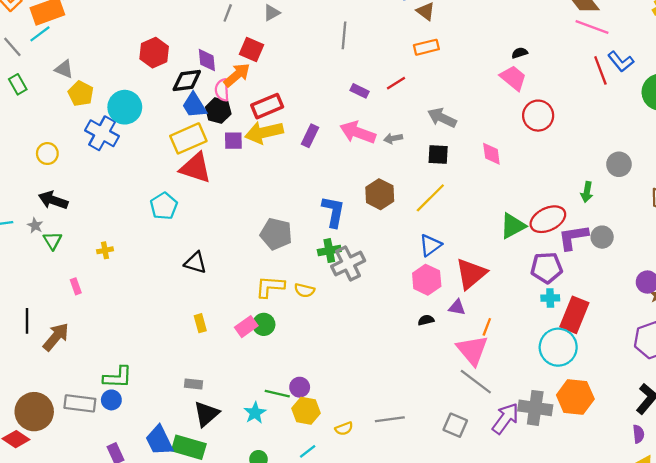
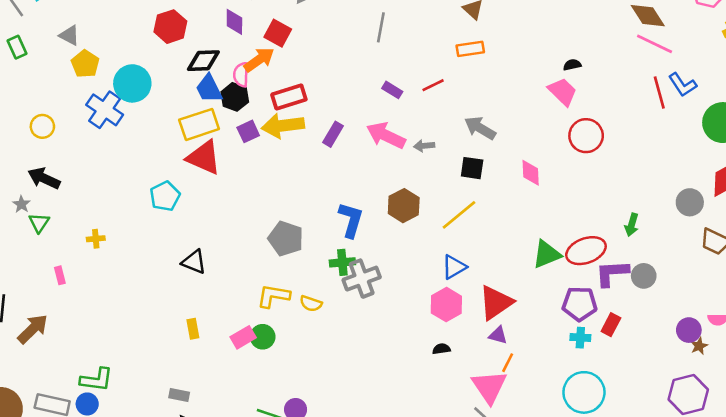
purple diamond: (207, 60) -> (234, 22), moved
purple square: (233, 141) -> (248, 131), turned -30
gray circle: (619, 164) -> (690, 202), moved
purple triangle: (457, 307) -> (498, 335), moved
red rectangle: (574, 315) -> (611, 325), moved, size x0.6

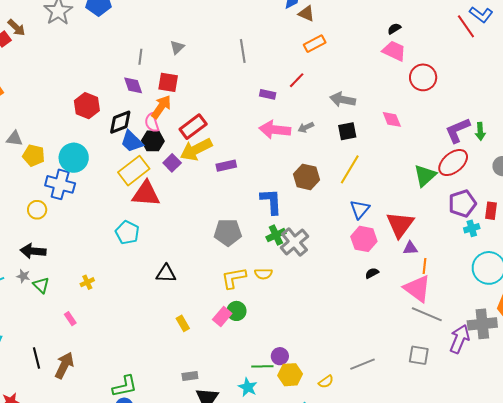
yellow circle: (42, 126) -> (37, 210), moved
purple rectangle: (333, 134) -> (226, 166), moved, turned 66
purple L-shape: (612, 273) -> (458, 130), moved

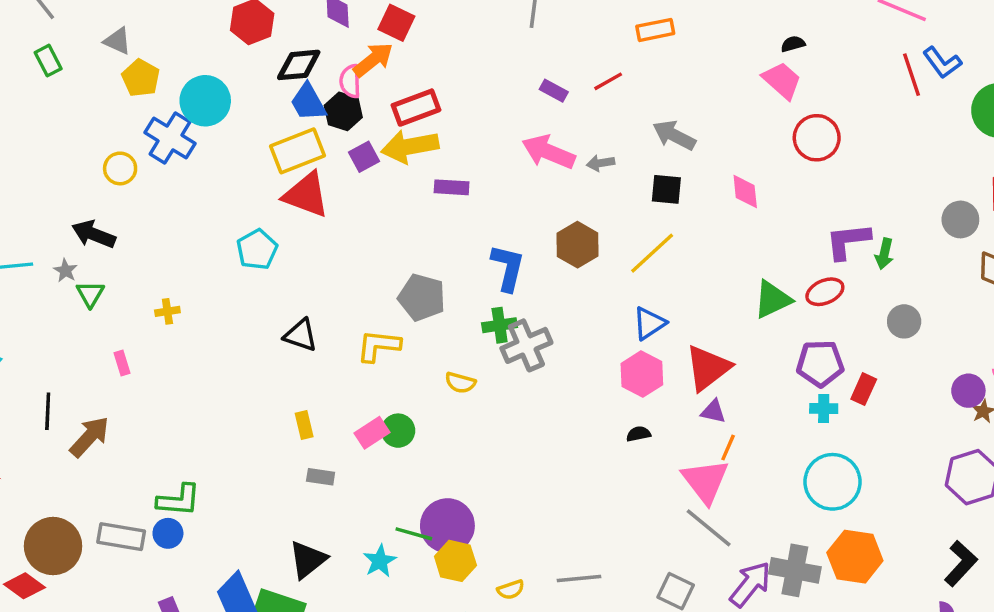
red ellipse: (453, 163) -> (825, 292), size x0.7
yellow L-shape: (234, 278) -> (378, 346), moved
purple circle: (280, 356) -> (447, 526), size x1.8
gray rectangle: (190, 376) -> (321, 477), moved

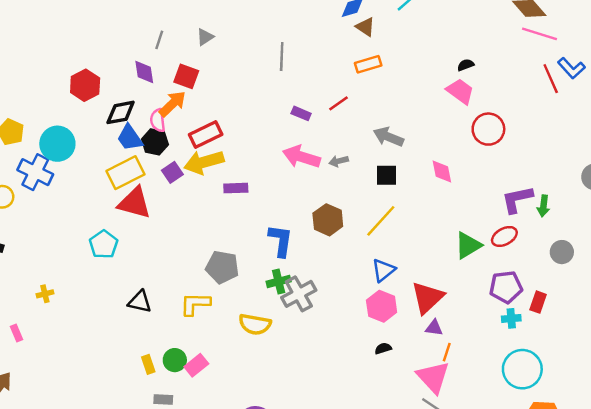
yellow semicircle: (460, 383) -> (255, 324), size x1.5
green circle: (398, 431) -> (175, 360), moved

